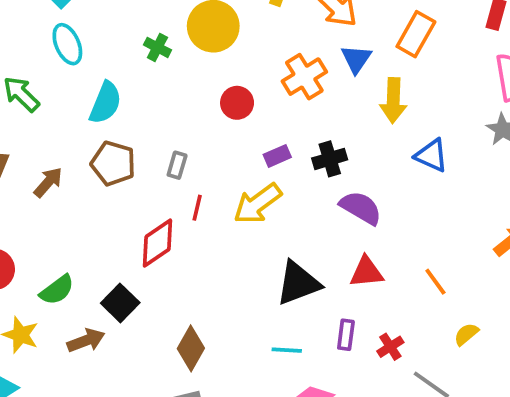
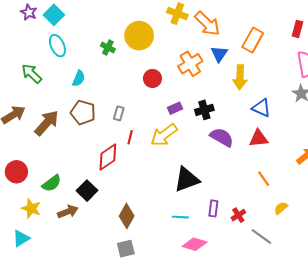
cyan semicircle: (105, 103) -> (79, 78), size x0.7
brown arrow: (48, 182) -> (47, 123), size x1.5
red triangle: (366, 272) -> (259, 138), moved

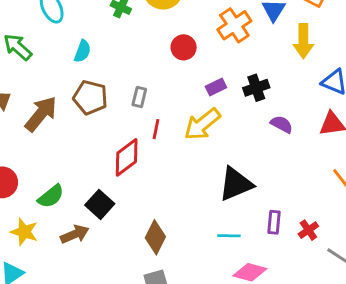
purple semicircle: (222, 137) -> (282, 124), size x0.7

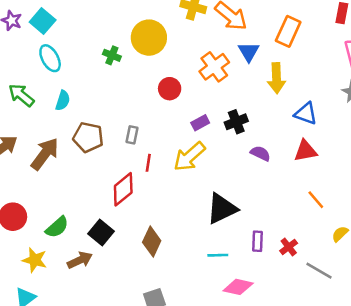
cyan semicircle: (83, 51) -> (63, 100), moved
brown diamond: (155, 237) -> (152, 241), moved

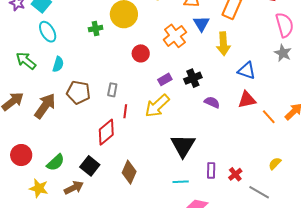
green cross: (112, 55) -> (96, 29), turned -32
orange line: (316, 200) -> (269, 117), moved
black triangle: (222, 209) -> (183, 146), turned -32

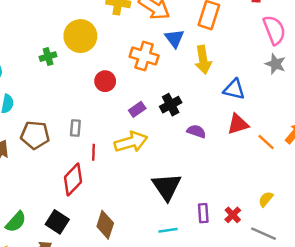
orange cross: (175, 36) -> (144, 56), turned -30
yellow arrow: (157, 106) -> (131, 142), turned -148
yellow semicircle: (275, 164) -> (266, 199), moved

